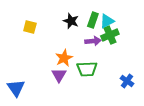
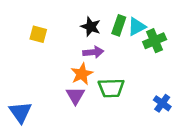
green cross: (110, 35) -> (155, 41), moved
purple arrow: (93, 41) -> (93, 52), moved

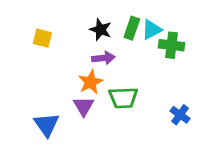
green cross: (155, 41) -> (172, 45), turned 30
blue triangle: (20, 112) -> (47, 125), moved

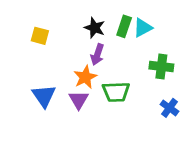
green cross: (172, 45) -> (161, 66), moved
purple arrow: (103, 58) -> (97, 54), turned 115
blue triangle: (47, 125) -> (44, 96), moved

